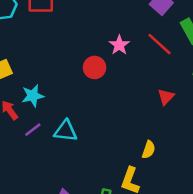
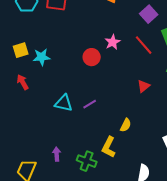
cyan star: (33, 96) -> (42, 57), moved
purple line: (33, 130) -> (90, 104), moved

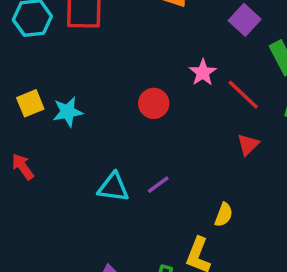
pink star: (113, 42) -> (203, 73), moved
red line: (144, 45) -> (243, 95), moved
red arrow: (23, 82) -> (23, 167), moved

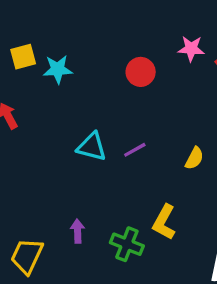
pink star: (203, 73) -> (191, 49), turned 30
yellow semicircle: (224, 215) -> (194, 158), moved

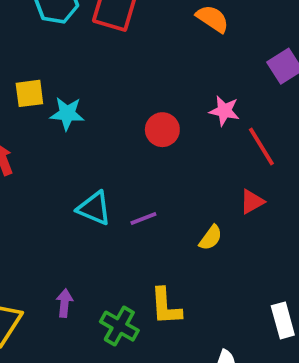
yellow L-shape: (164, 222) -> (166, 306), turned -40

